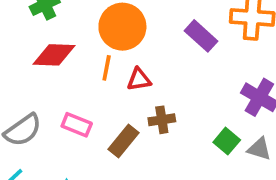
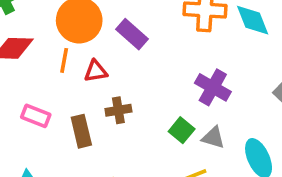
purple rectangle: (201, 36) -> (132, 34), moved
brown rectangle: (123, 141) -> (81, 131), turned -52

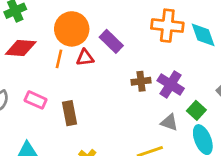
red triangle: (96, 71) -> (85, 58), moved
brown cross: (118, 110) -> (141, 81), moved
green square: (182, 130) -> (196, 110), moved

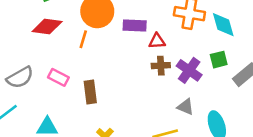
purple rectangle: (111, 41) -> (135, 25), turned -45
red triangle: (85, 58) -> (157, 41), moved
green square: (196, 110) -> (219, 60), moved, turned 30

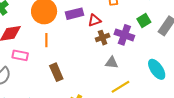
orange line: (83, 39) -> (46, 40), moved
pink rectangle: (58, 77) -> (20, 55), moved
gray triangle: (186, 107) -> (112, 63), moved

